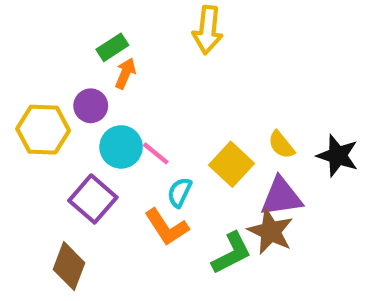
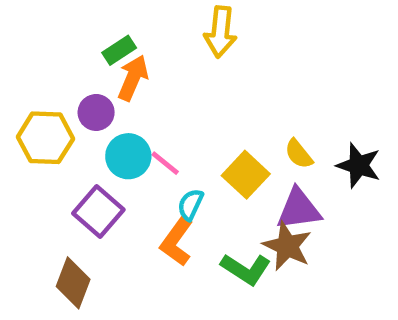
orange arrow: (125, 73) -> (133, 78), size x1.4
orange L-shape: (167, 227) -> (177, 241), turned 69
green L-shape: (231, 253) -> (246, 269), turned 60

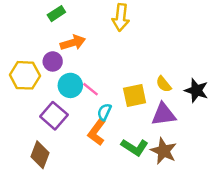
green rectangle: (119, 50) -> (56, 14), moved
orange arrow: (133, 78) -> (73, 43), turned 50
yellow square: (246, 175) -> (135, 96), turned 35
brown star: (287, 246) -> (164, 151), moved

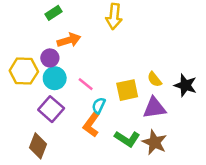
cyan circle: (70, 85) -> (55, 78), moved

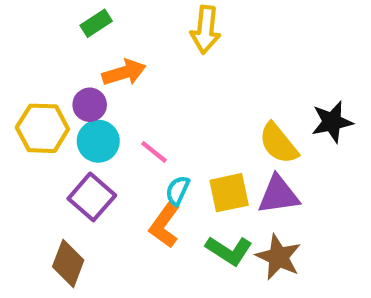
yellow semicircle: (154, 79) -> (278, 143), size x1.5
black star: (185, 85) -> (332, 122), moved, turned -30
yellow square: (127, 90) -> (229, 193), moved

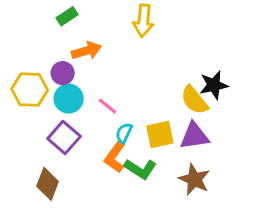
black star: (332, 122) -> (214, 85), moved
green L-shape: (229, 251) -> (140, 169), moved

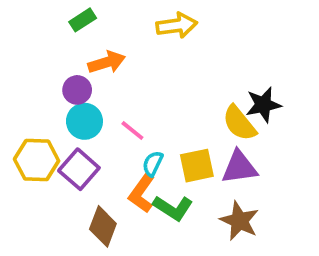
yellow arrow: (143, 21) -> (177, 25), turned -104
yellow hexagon: (30, 90) -> (37, 160), moved
brown diamond: (48, 184) -> (103, 226), moved

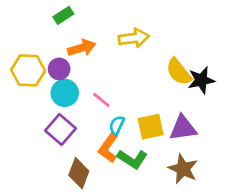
yellow arrow: (177, 25) -> (134, 38), moved
yellow semicircle: (239, 123) -> (179, 72), moved
yellow hexagon: (37, 160) -> (28, 70), moved

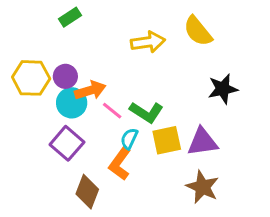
orange arrow: (82, 48) -> (90, 90), moved
yellow semicircle: (179, 72) -> (198, 31), moved
green L-shape: (132, 159) -> (146, 112), moved

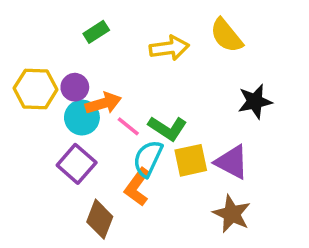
green rectangle: (70, 17) -> (96, 32), moved
cyan semicircle: (129, 139) -> (148, 159), size x1.5
purple triangle: (202, 142) -> (232, 162), turned 36

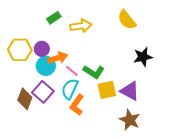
yellow arrow: (169, 48) -> (81, 26), moved
cyan semicircle: (148, 159) -> (70, 89), moved
brown diamond: (100, 219) -> (25, 99), moved

